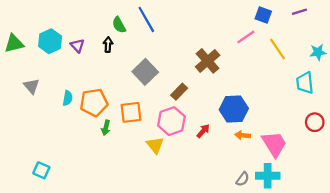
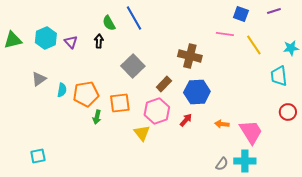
pink line: (246, 37) -> (225, 34), turned 42
brown cross: (208, 61) -> (190, 56), turned -35
gray triangle: (31, 86) -> (39, 79), moved, turned 35
blue hexagon: (234, 109) -> (197, 92), moved
cyan square: (41, 170) -> (38, 156), turned -35

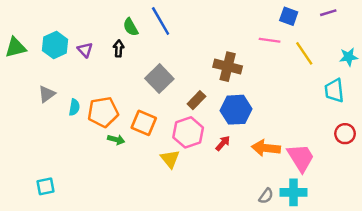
orange square: (120, 103) -> (144, 123), turned 30
green arrow: (97, 117) -> (116, 140), turned -88
orange arrow: (222, 124) -> (266, 148), size x1.6

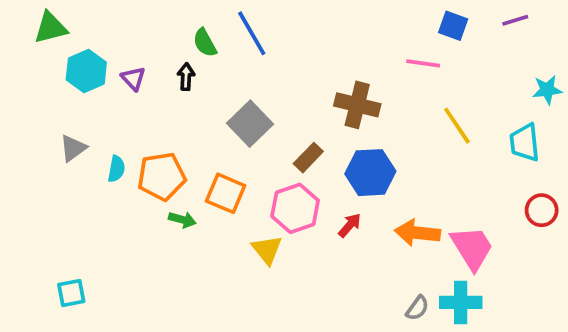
green triangle: (16, 47) -> (51, 28), moved
yellow line: (304, 53) -> (457, 126), moved

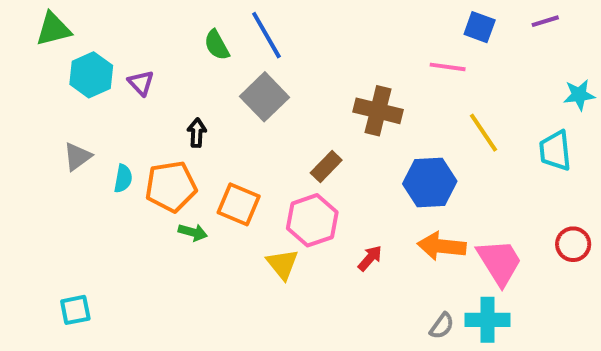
black arrow: (186, 77) -> (197, 133), moved
gray square: (250, 124) -> (264, 97), moved
blue hexagon: (370, 173) -> (430, 182), moved
red circle: (542, 210) -> (573, 244), moved
red arrow: (350, 225) -> (370, 258), moved

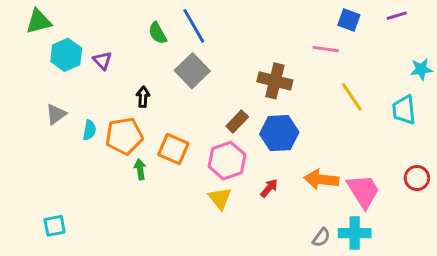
blue hexagon: (430, 182) -> (279, 133), moved
green arrow: (193, 232) -> (140, 169), turned -114
yellow triangle: (282, 264) -> (220, 198), moved

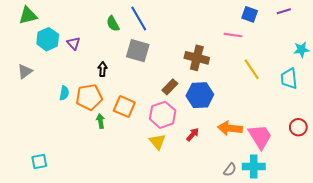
gray square: (192, 71) -> (138, 51), turned -30
gray triangle: (56, 114) -> (25, 71), moved

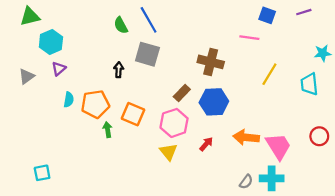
purple triangle: (74, 43) -> (59, 69), moved, turned 32
black arrow: (103, 69) -> (119, 70), moved
yellow line: (252, 69) -> (269, 74), turned 65

